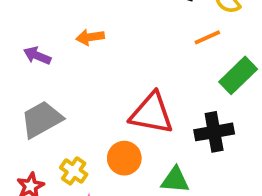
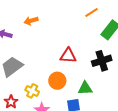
red triangle: (152, 113) -> (68, 56), size x0.7

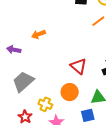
red triangle: (68, 56) -> (78, 66), turned 42

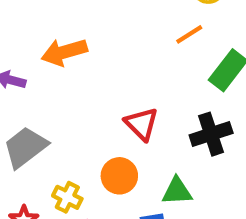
orange arrow: (39, 34) -> (64, 52), size x1.5

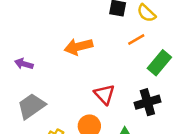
orange arrow: (64, 52) -> (78, 47), moved

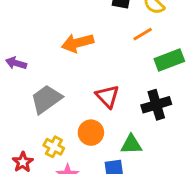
green rectangle: (159, 63) -> (169, 60), turned 30
gray trapezoid: (31, 106) -> (46, 99), moved

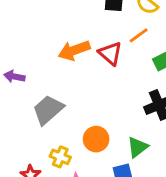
red triangle: (107, 96) -> (110, 53), moved
green triangle: (131, 144) -> (138, 147), turned -30

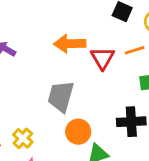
gray trapezoid: (48, 110) -> (61, 96), moved, turned -52
orange circle: (96, 139) -> (78, 132), moved

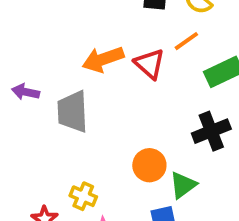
gray trapezoid: (61, 96) -> (73, 112), moved

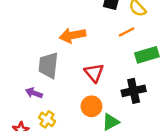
red triangle: (150, 64) -> (94, 73), moved
purple arrow: (26, 92) -> (34, 93), moved

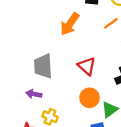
orange arrow: (73, 35) -> (70, 24), moved, turned -35

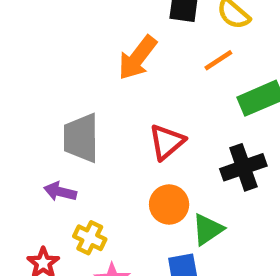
red triangle: (87, 66) -> (167, 142), turned 36

